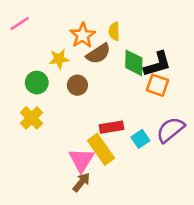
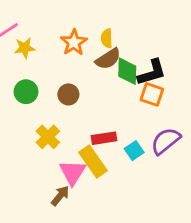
brown semicircle: (98, 54) -> (108, 59), moved
yellow star: (59, 59) -> (25, 48), moved
yellow cross: (32, 118) -> (48, 137), moved
brown arrow: (81, 182) -> (60, 196), moved

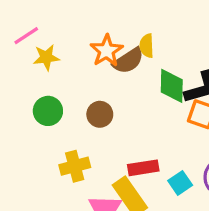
brown semicircle: (108, 59) -> (128, 61), moved
yellow cross: (48, 137) -> (75, 166), turned 30

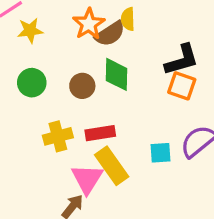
green diamond: (172, 86) -> (117, 74), moved
red rectangle: (143, 168) -> (100, 133), moved
cyan square: (180, 183) -> (161, 153), turned 30

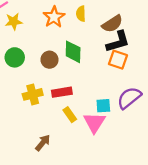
brown semicircle: (110, 34) -> (112, 24), moved
yellow rectangle: (112, 166) -> (70, 115), size x0.6
pink triangle: (87, 179) -> (94, 122), moved

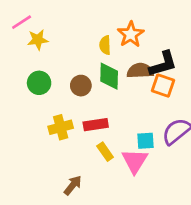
yellow semicircle: (81, 14) -> (105, 45), moved
orange star: (54, 17) -> (131, 34), moved
brown semicircle: (112, 24) -> (140, 71), moved, turned -150

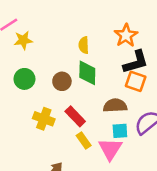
orange star: (131, 34) -> (126, 35), moved
brown semicircle: (140, 71) -> (115, 105), moved
red rectangle: (96, 125) -> (75, 116), turned 55
yellow cross: (61, 127) -> (44, 119), turned 35

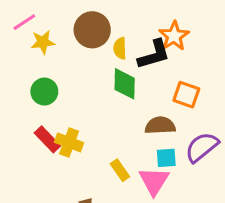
black L-shape: (136, 62) -> (154, 54), moved
brown circle: (62, 81) -> (92, 30), moved, size x1.5
red rectangle: (75, 116) -> (47, 139), moved

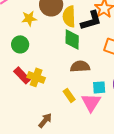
yellow star: (43, 42) -> (29, 18), moved
yellow semicircle: (120, 48) -> (69, 16), size x1.5
brown semicircle: (160, 125) -> (80, 66), moved

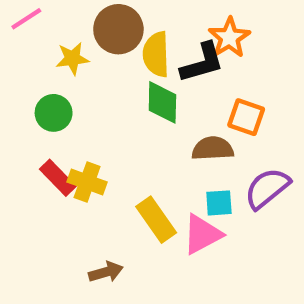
brown semicircle: (80, 66) -> (213, 149), moved
yellow rectangle: (69, 95) -> (156, 220), size x1.5
pink triangle: (91, 102) -> (202, 234), turned 30
brown arrow: (45, 120) -> (106, 272), turned 35

